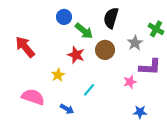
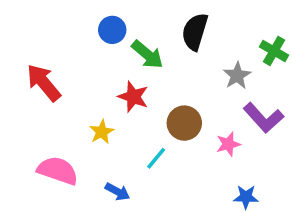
brown circle: (105, 50) -> (184, 123), moved
purple L-shape: (150, 67) -> (263, 118), turned 45

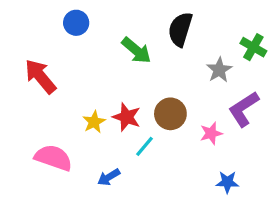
blue circle: (112, 30) -> (76, 23), moved
red star: (133, 97) -> (127, 117), moved
purple L-shape: (263, 118) -> (244, 109), turned 99
blue arrow: (117, 192) -> (109, 177), turned 120

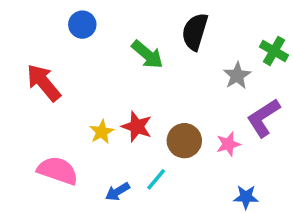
brown circle: (170, 114) -> (184, 141), moved
cyan line: (144, 146) -> (156, 179), moved

